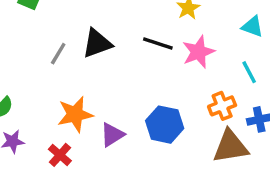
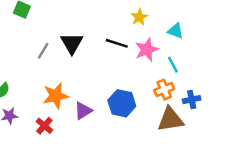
cyan triangle: (252, 27) -> (175, 31), moved
black triangle: (97, 43) -> (72, 43), turned -40
cyan line: (249, 72) -> (173, 65), moved

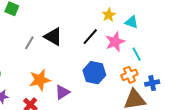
cyan triangle: (175, 31) -> (132, 22), moved
black triangle: (72, 43) -> (53, 37), turned -30
black line: (117, 43) -> (90, 37), turned -66
blue hexagon: (122, 103) -> (94, 73), moved

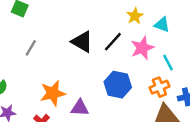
black triangle: (53, 37) -> (82, 42), moved
gray line: (29, 43) -> (31, 48), moved
purple triangle: (62, 92) -> (80, 108), turned 35

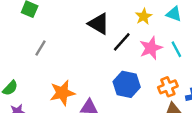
cyan triangle: (162, 25) -> (174, 14), moved
black triangle: (82, 42) -> (99, 24), moved
cyan line: (168, 63) -> (176, 49), moved

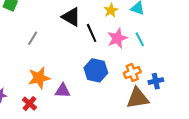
black line: (122, 42) -> (92, 33), turned -66
gray line: (41, 48) -> (33, 38), moved

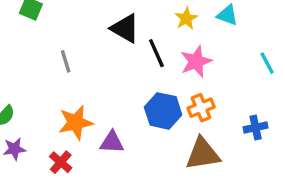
gray line: (33, 38) -> (66, 61), turned -48
cyan line: (140, 39) -> (267, 63), moved
orange cross: (132, 73) -> (201, 108), moved
brown triangle: (138, 98) -> (203, 154), moved

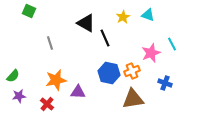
pink star: (196, 61) -> (151, 53), moved
blue cross: (256, 127) -> (165, 83), turned 32

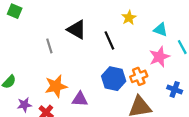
green square: (29, 11) -> (15, 11), moved
cyan triangle: (148, 15) -> (160, 30), moved
black triangle: (86, 23) -> (77, 30), moved
purple star: (19, 96) -> (24, 105), moved

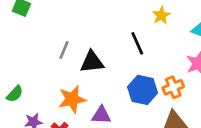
black triangle: (77, 30) -> (92, 62), moved, turned -36
gray line: (49, 46) -> (64, 50), turned 40

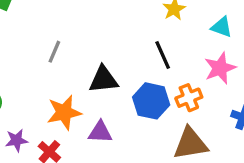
black line: (137, 43) -> (163, 55), moved
black triangle: (92, 62) -> (104, 80), moved

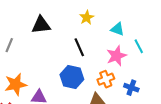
black triangle: (104, 80) -> (41, 25), moved
orange cross: (189, 98) -> (106, 79), moved

